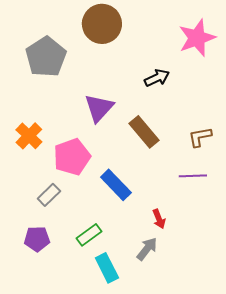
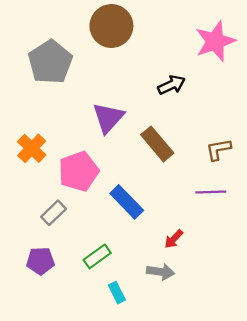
red arrow: (159, 219) -> (174, 239), turned 66
gray arrow: (147, 249) -> (161, 272), turned 60
cyan rectangle: (107, 268) -> (117, 293), size x0.7

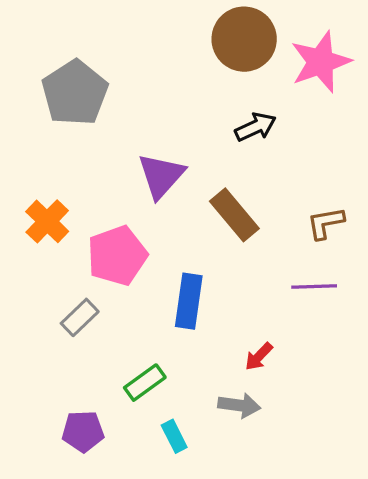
brown circle: (111, 26) -> (244, 39), moved
blue rectangle: (127, 202) -> (189, 301), turned 52
purple pentagon: (40, 261) -> (83, 431), moved

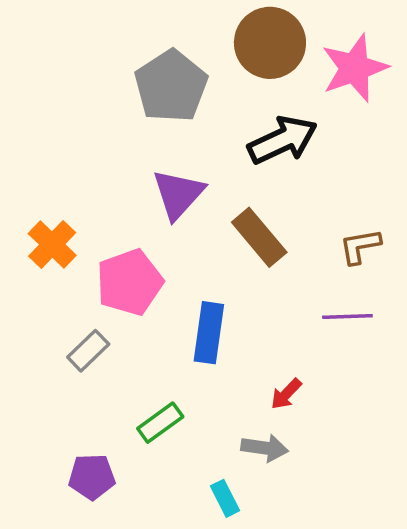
gray pentagon: (75, 93) -> (171, 86), moved
black arrow: (256, 127) -> (283, 140), size x1.5
cyan rectangle: (174, 436) -> (225, 498), moved

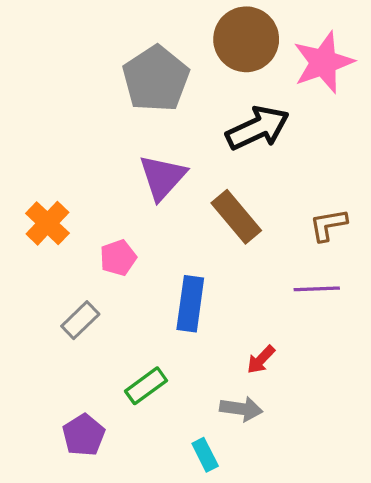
pink pentagon: (130, 282) -> (118, 258), size x0.6
purple pentagon: (92, 477) -> (84, 435), turned -30

